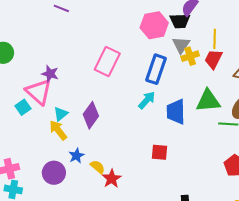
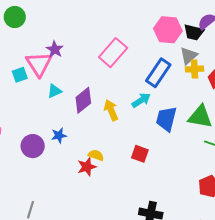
yellow arrow: (58, 130) -> (111, 110), moved
yellow semicircle: (98, 167) -> (96, 155), moved, turned -35

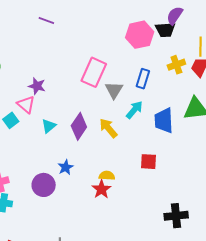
gray triangle: (189, 56) -> (114, 90), moved
pink triangle: (39, 64) -> (26, 104), size x0.7
blue rectangle: (158, 73) -> (143, 79), size x0.7

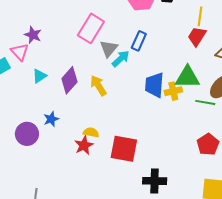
yellow cross: (176, 65) -> (173, 91), moved
cyan arrow: (134, 110) -> (121, 59), moved
red square: (149, 162) -> (124, 149), moved, size x1.6

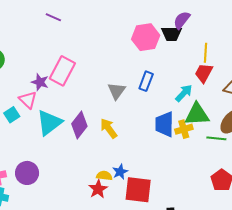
pink rectangle: (91, 28) -> (62, 71), moved
cyan arrow: (121, 59) -> (184, 93), moved
cyan triangle: (39, 76) -> (49, 123), size x1.8
blue star: (51, 119) -> (120, 172), moved
purple circle: (27, 134) -> (27, 173), moved

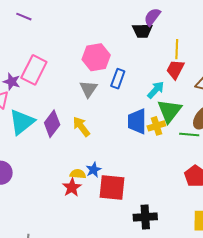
pink hexagon: (146, 37) -> (96, 57), moved
green triangle: (197, 114) -> (169, 111), turned -48

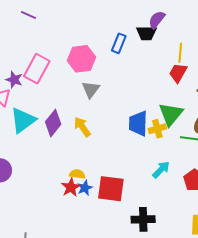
pink hexagon: (96, 57) -> (81, 59), moved
blue rectangle: (118, 79) -> (119, 43), moved
cyan arrow: (156, 90) -> (161, 170), moved
blue star: (94, 170) -> (85, 188), moved

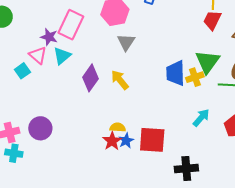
cyan triangle: (23, 120) -> (62, 56), moved, size x0.7

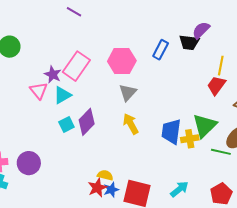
cyan square: (22, 71) -> (66, 125), moved
yellow arrow: (120, 80) -> (131, 124), moved
cyan arrow: (201, 118) -> (179, 189), moved

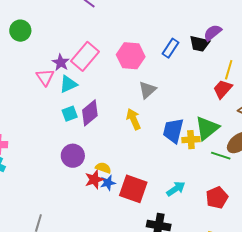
gray triangle: (128, 92) -> (147, 90), moved
purple circle: (29, 163) -> (73, 156), moved

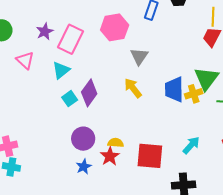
purple star: (61, 63) -> (45, 32), moved, turned 30
pink triangle: (45, 77) -> (25, 60), moved
blue star: (108, 183) -> (84, 167), moved

